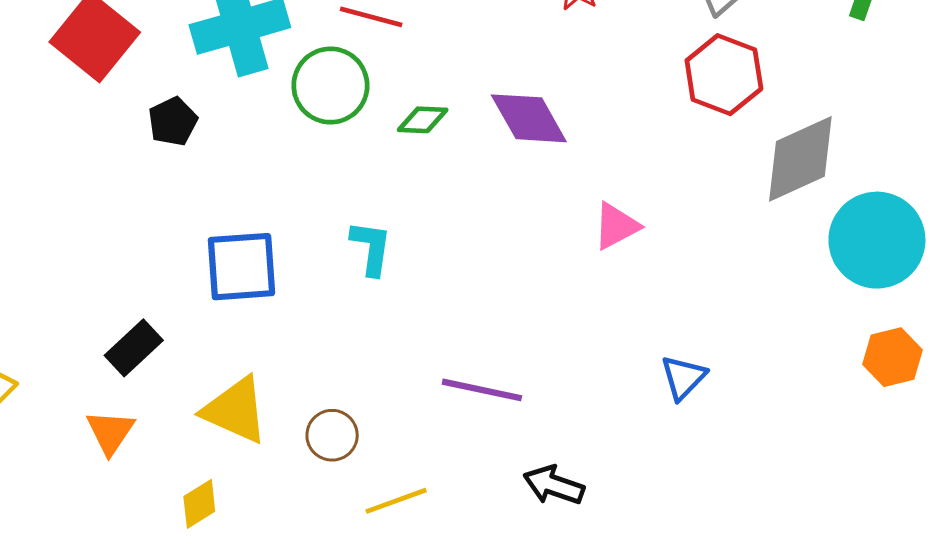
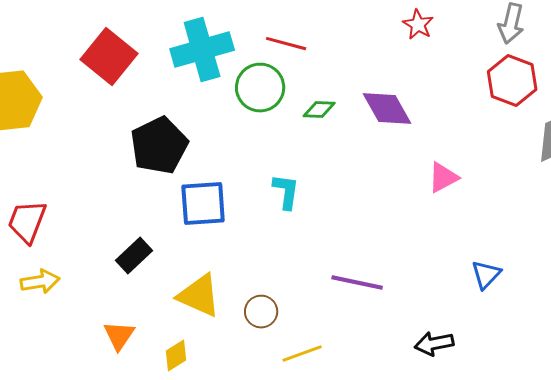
black pentagon: (173, 121) -> (159, 146), moved, size x1.8
orange triangle: (110, 432) -> (119, 336), moved
black arrow: (554, 485) -> (434, 344), moved, turned -30

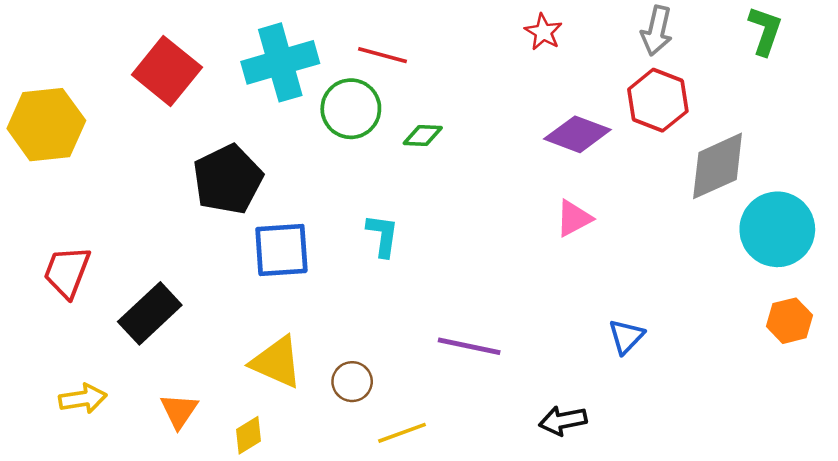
purple diamond: (387, 109) -> (577, 134), moved, turned -40
black rectangle: (134, 256) -> (150, 313), moved, size x1.4
yellow arrow: (40, 282) -> (83, 399), moved

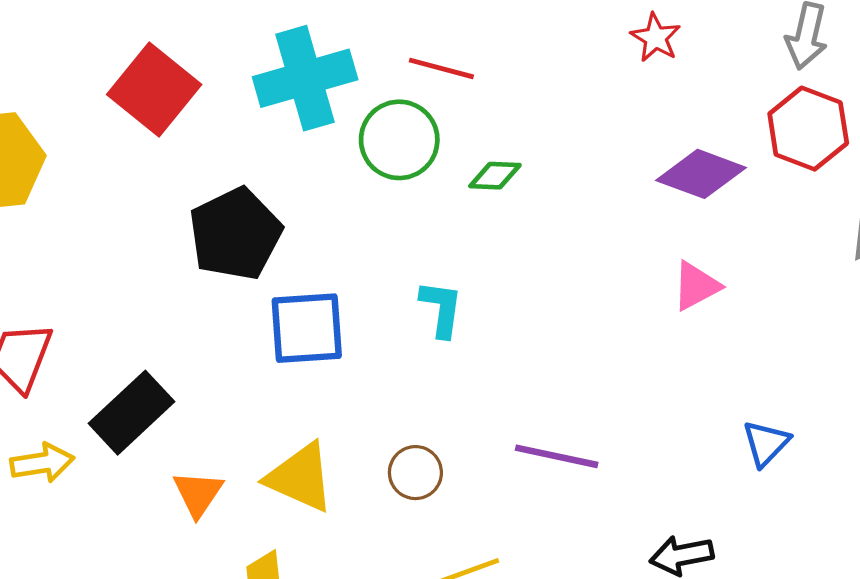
brown circle: (352, 382) -> (415, 473), moved
yellow arrow: (83, 399) -> (42, 463), moved
orange triangle: (179, 411) -> (198, 494), moved

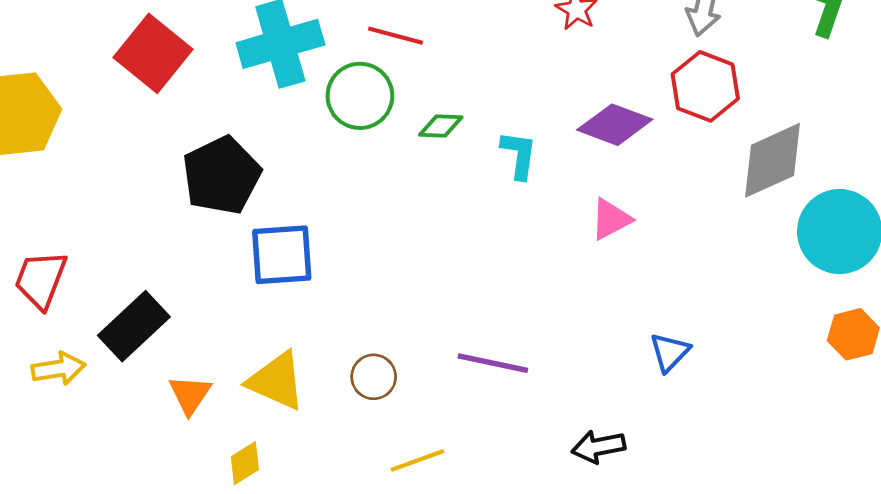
cyan L-shape: (441, 309) -> (519, 155), moved

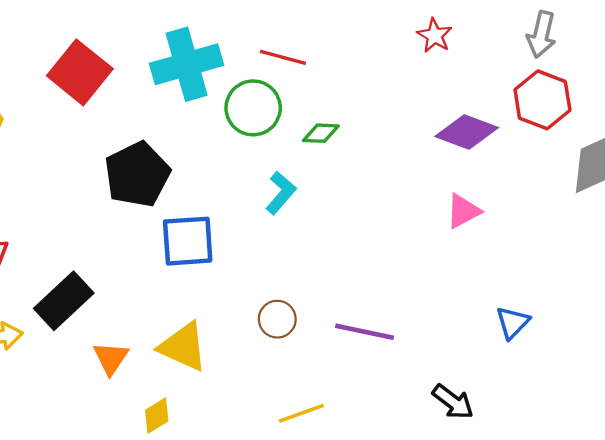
cyan L-shape: (519, 155) -> (281, 193), moved, turned 33
brown circle: (374, 377) -> (277, 319), moved
black arrow: (598, 447) -> (453, 402), turned -132

